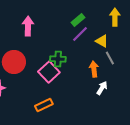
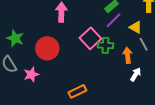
green cross: (58, 59) -> (105, 45), moved
pink square: (49, 72) -> (90, 38), moved

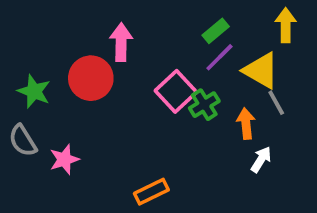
yellow triangle: (136, 27) -> (261, 71), size x1.5
green cross: (105, 45) -> (204, 105), turned -35
red circle: (47, 48) -> (91, 78), moved

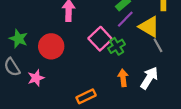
red circle: (91, 78) -> (51, 46), moved
orange arrow: (246, 124) -> (123, 78), moved
white arrow: (261, 159) -> (149, 78), size x1.5

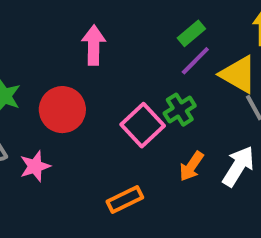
pink square: (100, 39) -> (143, 125), moved
orange arrow: (123, 78) -> (191, 166), turned -140

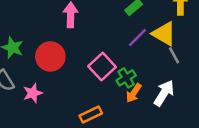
purple line: (195, 61) -> (137, 38), moved
green cross: (180, 110) -> (126, 78), moved

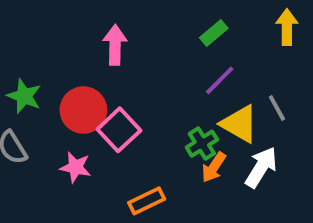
yellow triangle: (164, 34) -> (239, 124), moved
pink square: (102, 67) -> (119, 130), moved
pink star: (33, 93) -> (76, 167), moved, turned 30

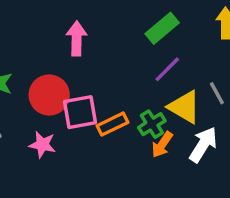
green rectangle: (214, 33) -> (162, 28), size x1.4
pink square: (119, 130) -> (80, 112), turned 33
orange rectangle: (147, 201) -> (113, 124), moved

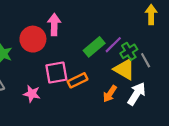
green rectangle: (162, 28) -> (94, 47), moved
red circle: (49, 95) -> (33, 39), moved
green cross: (152, 124) -> (129, 51), moved

